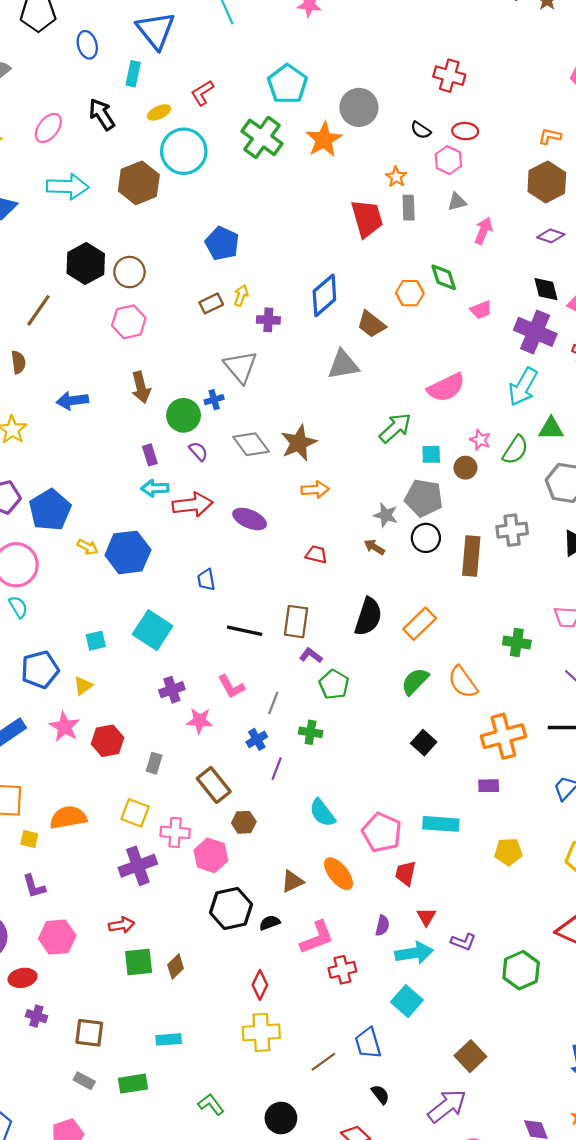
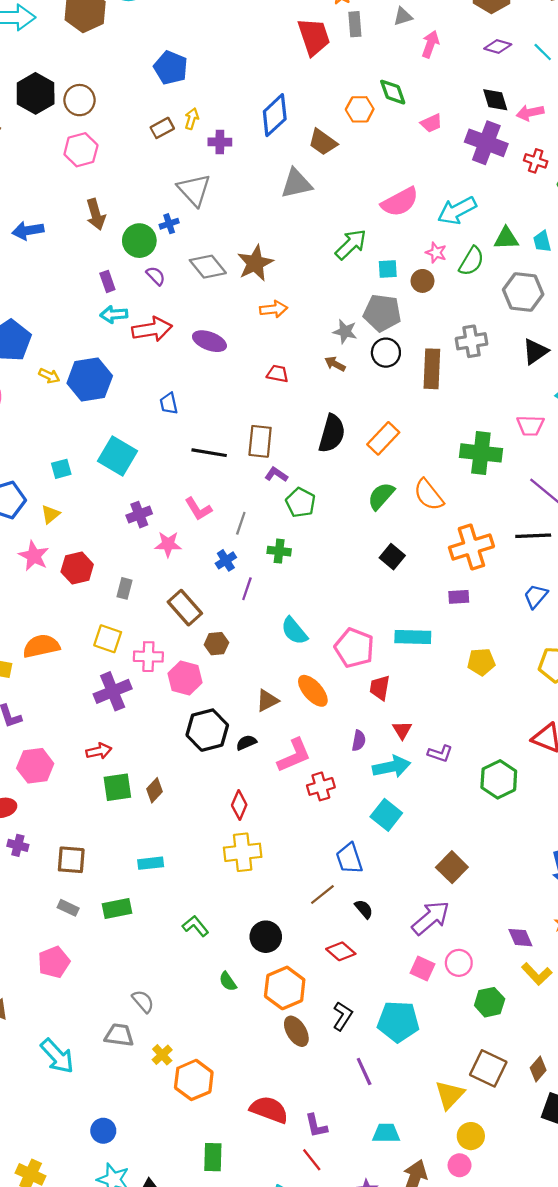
cyan arrow: (523, 387) -> (457, 211), moved, turned 36
green cross: (517, 642) -> (481, 453), size x1.5
brown line: (323, 1062) -> (322, 895), moved

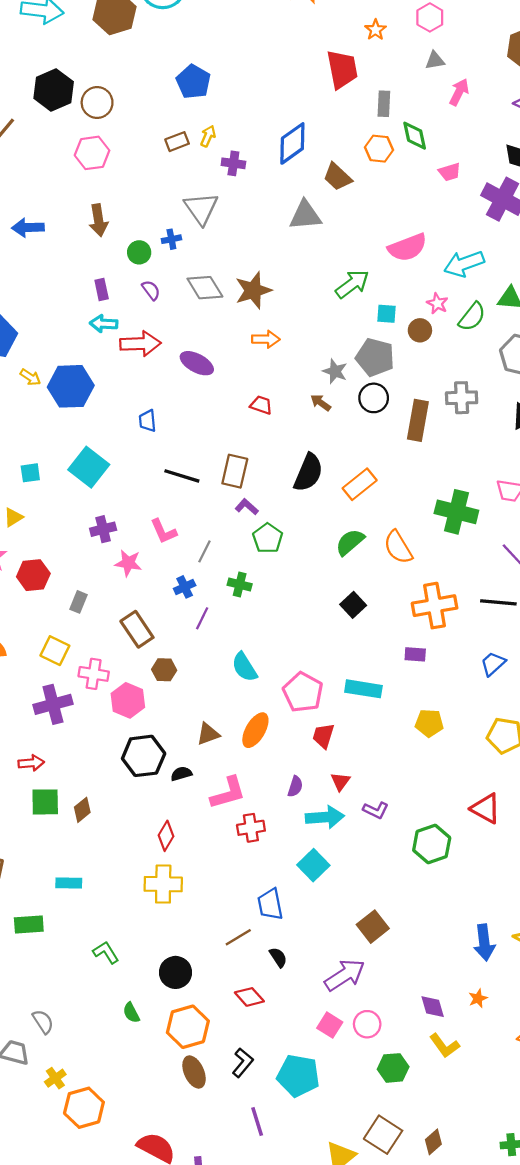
gray rectangle: (355, 24) -> (384, 104), moved
green circle: (139, 241) -> (139, 252), size x0.7
orange ellipse: (313, 691) -> (255, 730), turned 64

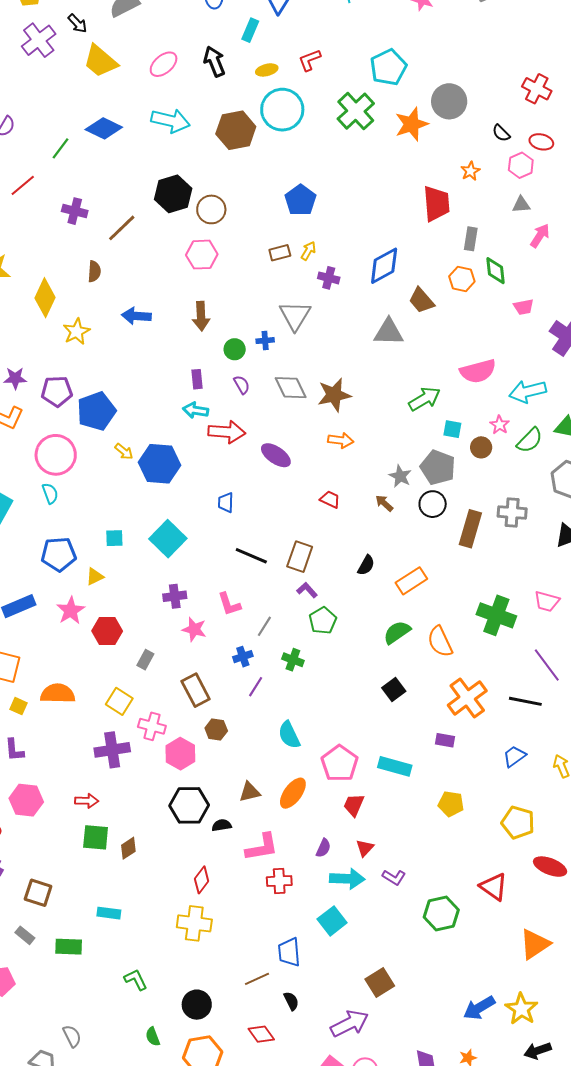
black semicircle: (308, 473) -> (366, 565), size x0.6
orange cross: (435, 606) -> (467, 698), turned -33
blue arrow: (484, 943) -> (479, 1008), turned 60

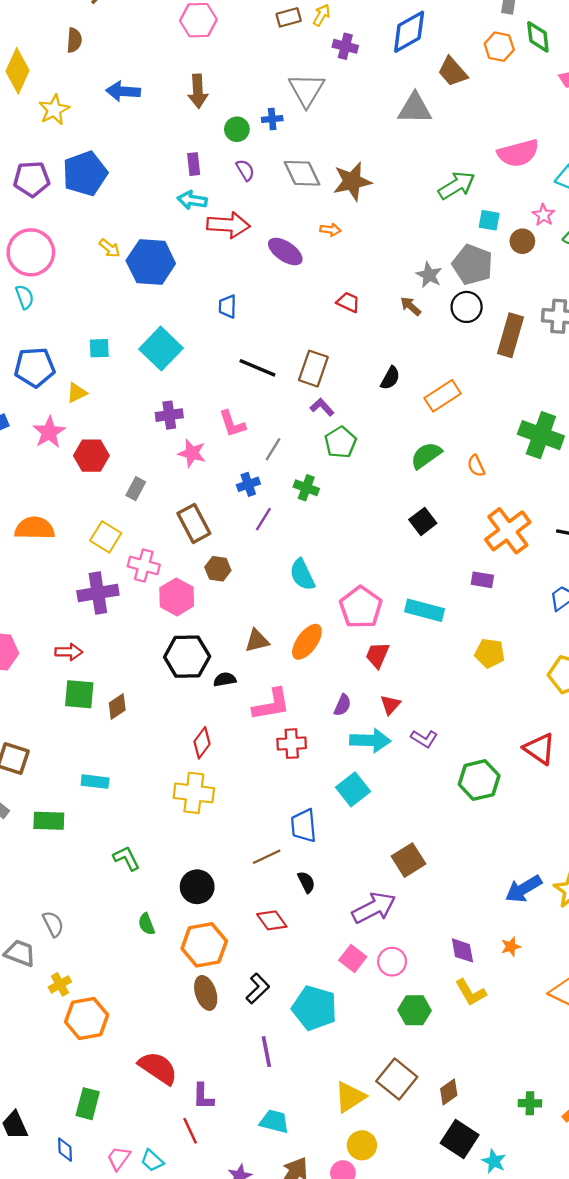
blue pentagon: (96, 411) -> (85, 174), moved
orange arrow: (341, 440) -> (330, 230), moved, size x0.7
orange semicircle: (440, 642) -> (476, 466), size x0.6

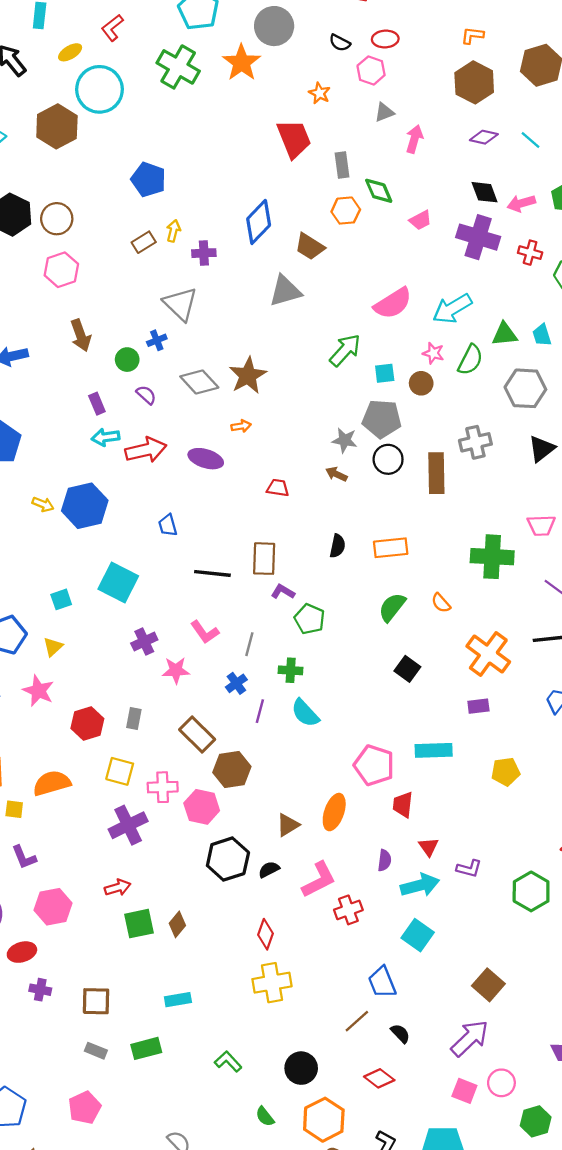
orange rectangle: (443, 396) -> (391, 548), turned 44
red hexagon: (91, 456) -> (87, 724), moved
brown hexagon: (218, 569) -> (232, 770), size x1.5
cyan semicircle: (302, 575) -> (305, 713), moved

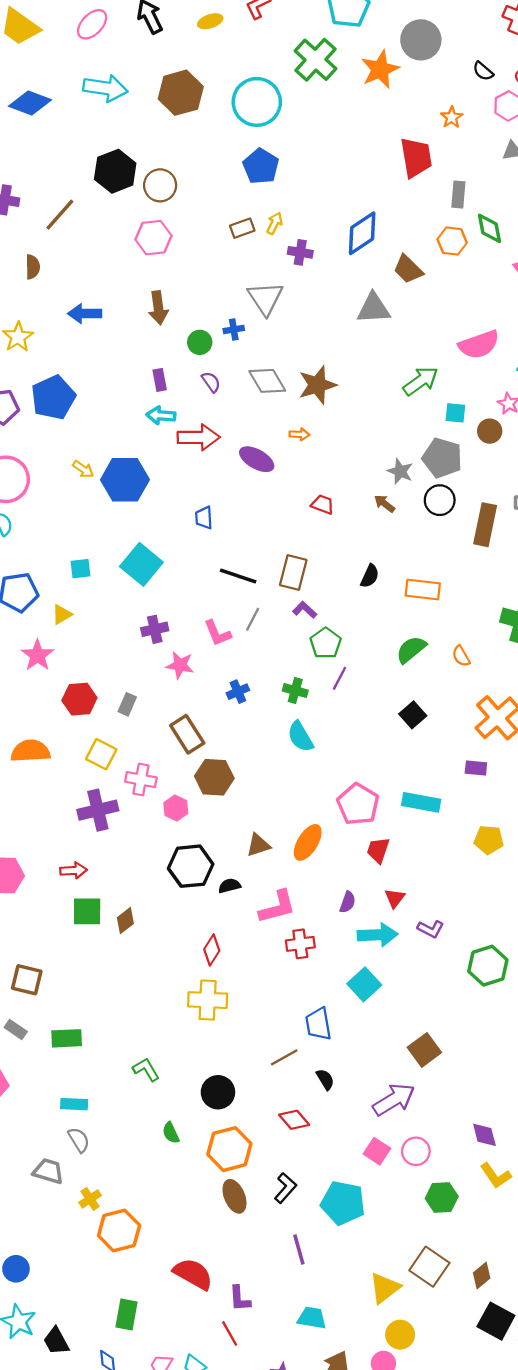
cyan circle: (99, 89) -> (257, 102), moved
gray line: (249, 644) -> (253, 619), moved
purple line: (260, 711) -> (339, 678), moved
pink hexagon: (202, 807) -> (176, 808), size x0.7
cyan rectangle: (178, 1000) -> (74, 1104), moved

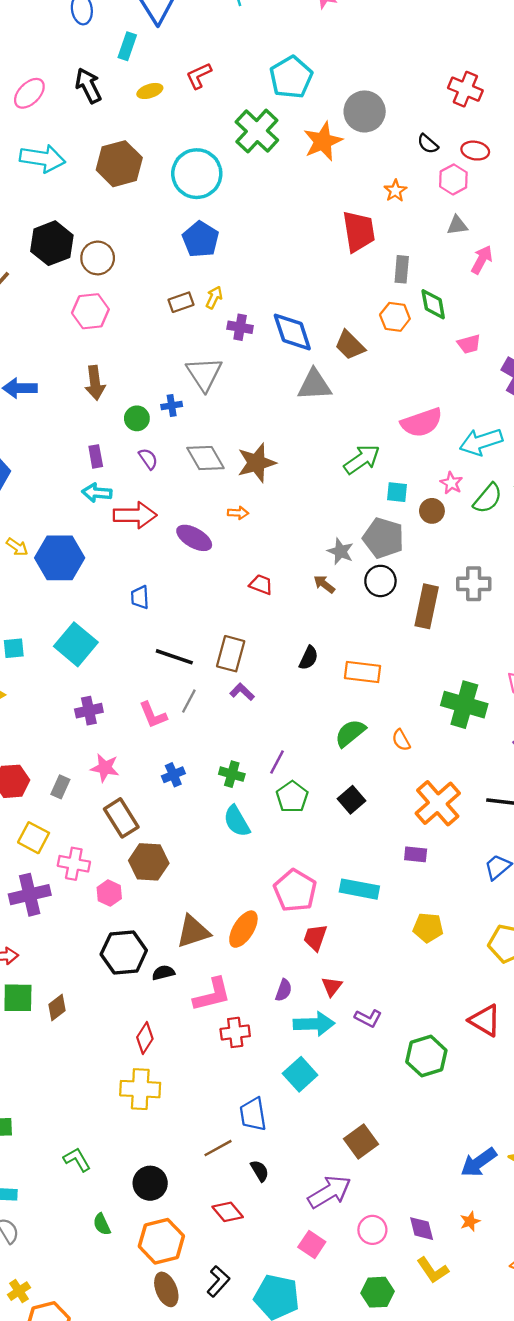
blue diamond: (362, 233) -> (292, 332), moved, turned -75
green pentagon: (326, 643) -> (292, 797), moved
pink star: (180, 665) -> (105, 768), moved
brown triangle: (258, 845) -> (193, 931), size x1.4
pink circle: (416, 1151) -> (372, 1230), moved

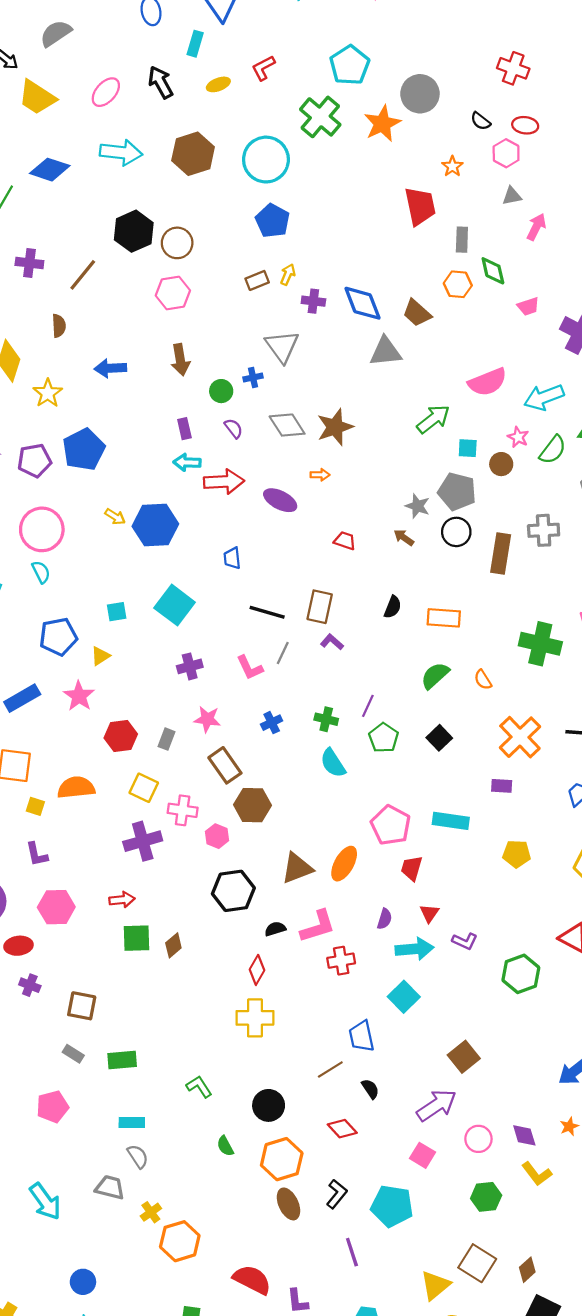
black semicircle: (163, 973) -> (275, 929), moved

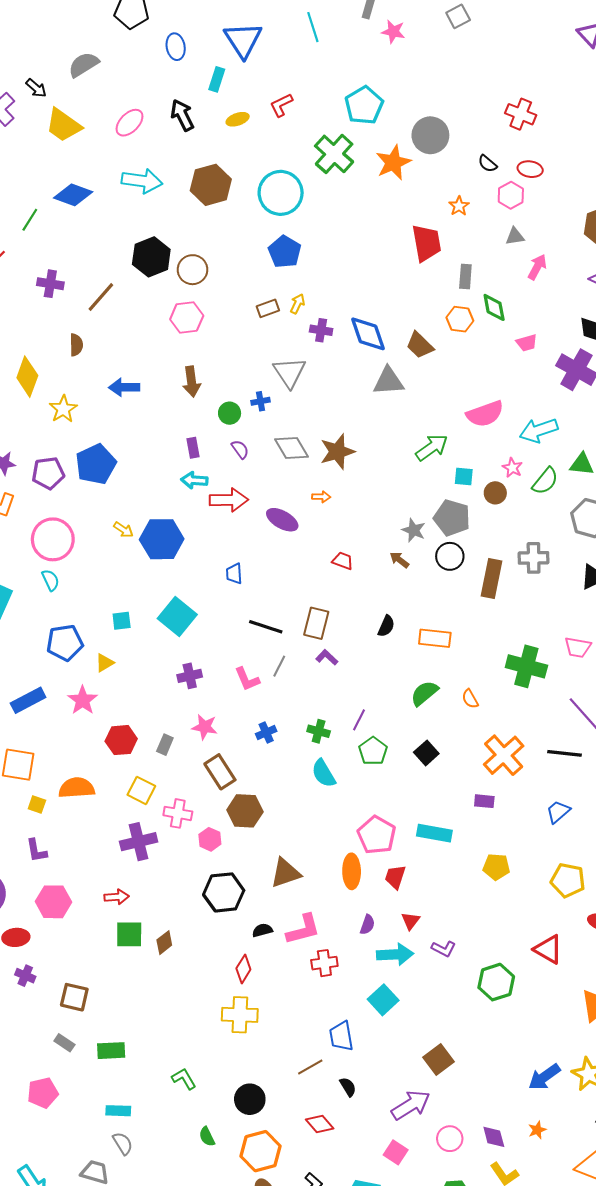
orange ellipse: (344, 864) -> (352, 871), moved, turned -32

